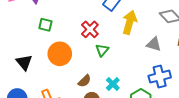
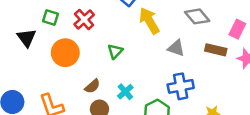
yellow arrow: (130, 22) -> (149, 21), turned -50
red cross: (90, 29) -> (84, 20), moved
black triangle: (24, 62) -> (27, 38), moved

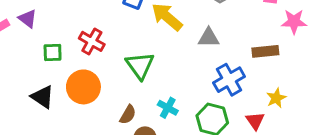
black triangle: (27, 38) -> (43, 97), moved
brown rectangle: (216, 50) -> (265, 51), moved
green triangle: (115, 51) -> (140, 66), size x1.5

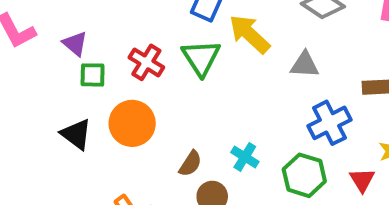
purple triangle: (28, 19) -> (75, 44), moved
green triangle: (140, 66) -> (201, 58), moved

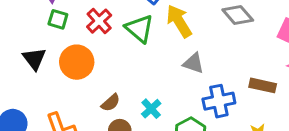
green triangle: (201, 58) -> (139, 29), turned -32
gray triangle: (305, 65) -> (193, 63), moved

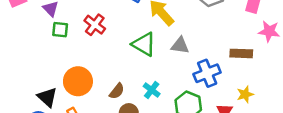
green triangle: (139, 29) -> (144, 44), moved
black triangle: (34, 59) -> (47, 97), moved
orange circle: (77, 62) -> (78, 81), moved

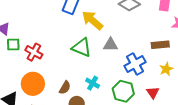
red cross: (95, 25) -> (34, 52), moved
yellow star: (245, 94) -> (166, 69), moved

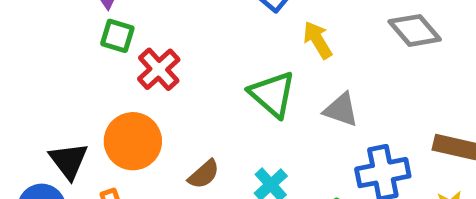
yellow arrow: (92, 20) -> (318, 40), size x0.7

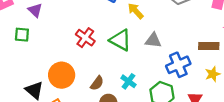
green square: (117, 36) -> (22, 35), moved
red cross: (159, 69) -> (85, 38), moved

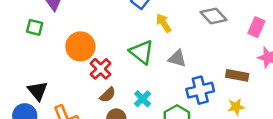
red cross: (85, 38) -> (101, 69), moved
orange circle: (62, 75) -> (80, 46), moved

